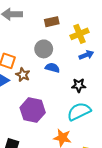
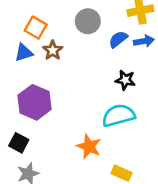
blue semicircle: (52, 68) -> (118, 39), moved, turned -64
purple hexagon: (33, 110) -> (35, 102), moved

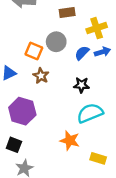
orange square: (36, 28) -> (34, 51), moved
brown star: (53, 50) -> (41, 76), moved
black star: (125, 80) -> (81, 85), moved

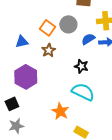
cyan semicircle: (90, 113) -> (83, 92), turned 35
black square: (14, 145) -> (12, 104), turned 32

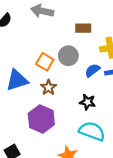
blue triangle: (22, 42) -> (17, 80), size x1.5
purple hexagon: (26, 77) -> (41, 119), moved

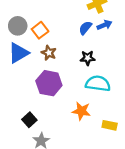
gray circle: (68, 56) -> (18, 26), moved
orange square: (45, 62) -> (40, 30), turned 35

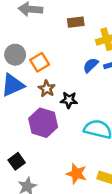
black star: (88, 58) -> (69, 100), moved
orange star: (81, 111) -> (76, 174), moved

